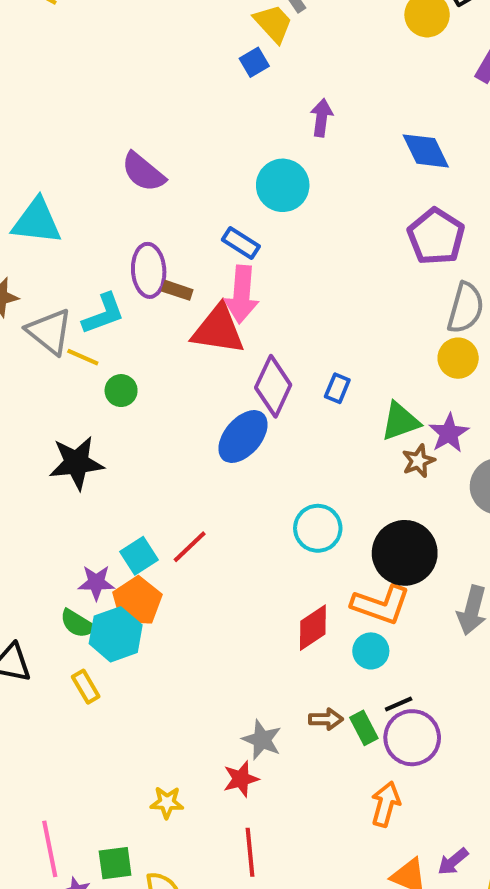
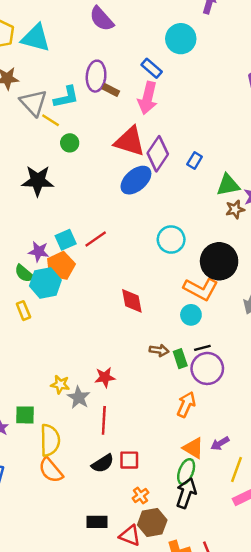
red triangle: (218, 330) -> (130, 141), moved
red diamond: (313, 628) -> (132, 301), moved, turned -76
gray star: (262, 740) -> (79, 397), moved

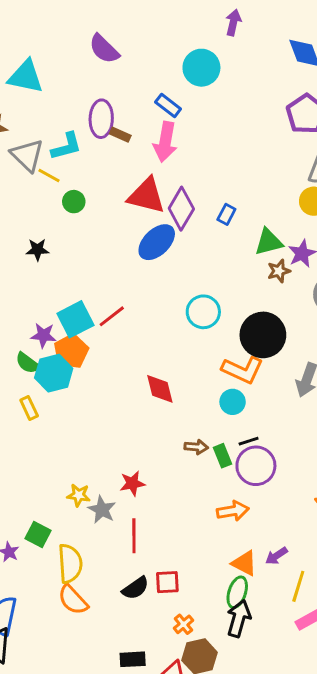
black star: (38, 181) -> (38, 250), size x0.6
cyan square: (66, 240) -> (75, 319), size x1.4
orange arrow: (186, 404) -> (233, 511), turned 60
green square: (25, 415) -> (38, 534), turned 30

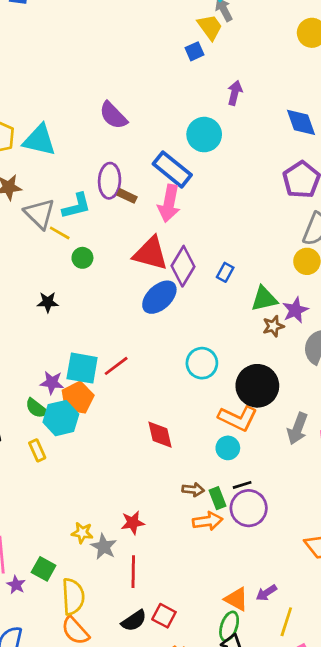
blue rectangle: (168, 105) -> (172, 169), size x1.6
cyan square: (75, 319) -> (82, 368), turned 36
orange arrow: (233, 511) -> (208, 521), moved
red square: (167, 582) -> (164, 616), turned 30

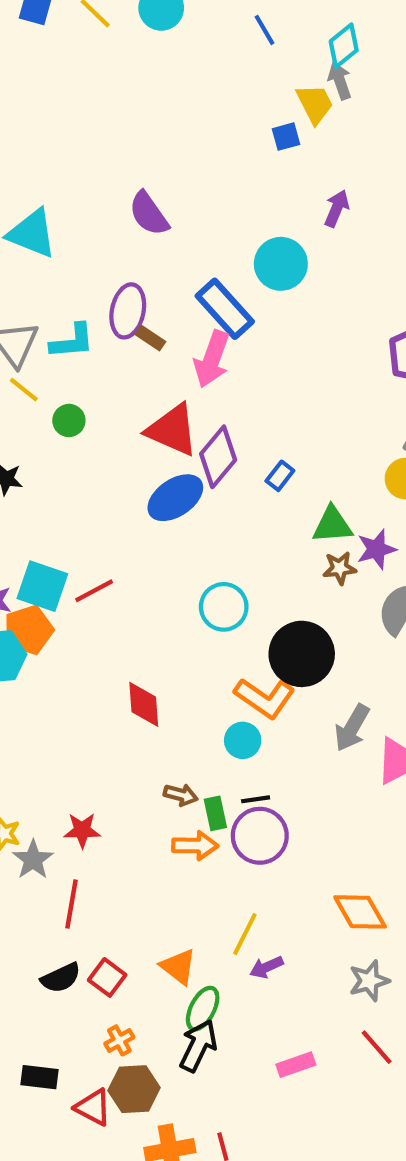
yellow line: (60, 233) -> (24, 390), moved
orange triangle: (236, 599) -> (178, 967), moved
yellow line: (286, 622) -> (245, 934), moved

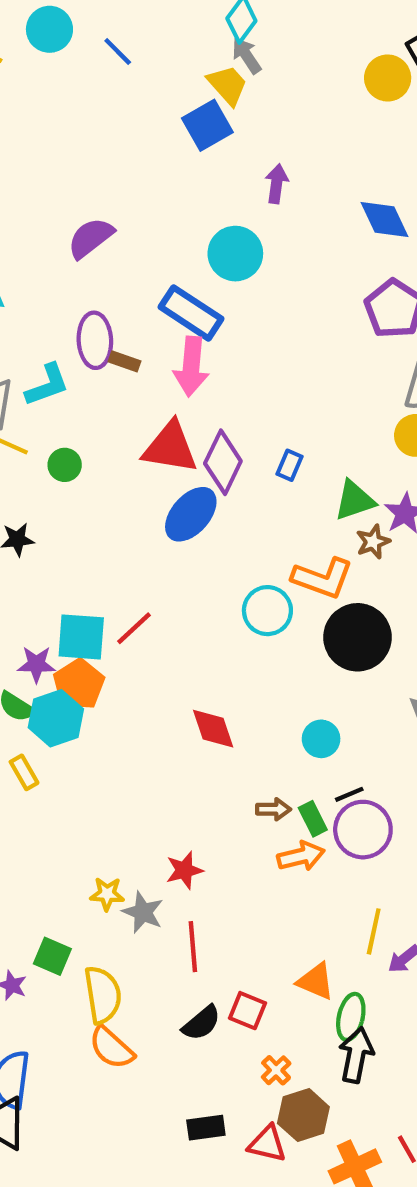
blue line: (265, 30) -> (118, 51), moved
blue square: (286, 137) -> (207, 125), size x1.6
purple semicircle: (149, 214) -> (91, 238), turned 102
orange L-shape: (265, 698) -> (323, 578), moved

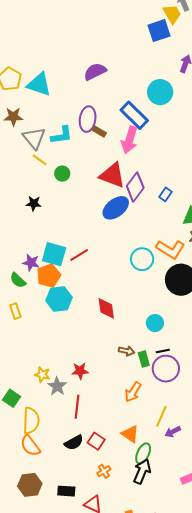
cyan hexagon: (56, 718) -> (59, 299), moved
orange arrow: (301, 856) -> (133, 392), moved, turned 125
brown hexagon: (303, 1115) -> (30, 485), moved

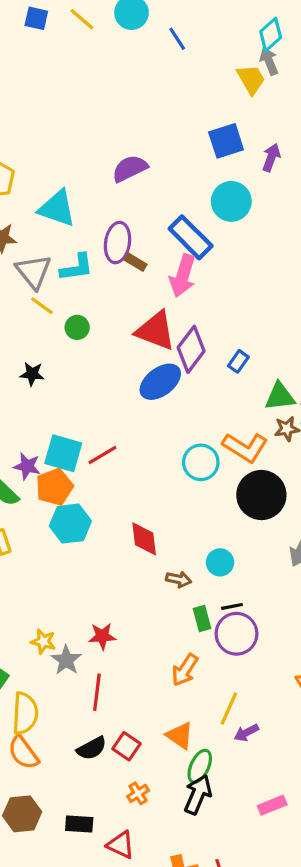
blue square: (159, 31) -> (226, 141), moved
cyan triangle: (39, 84) -> (57, 208), moved
brown arrow: (127, 351) -> (179, 579), moved

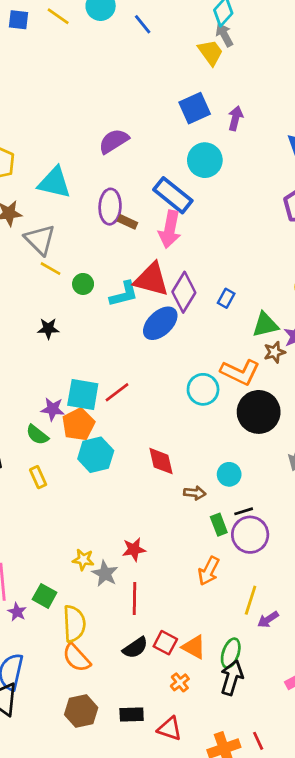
cyan L-shape: (77, 267) -> (124, 294), moved
orange triangle: (180, 736) -> (194, 647), moved

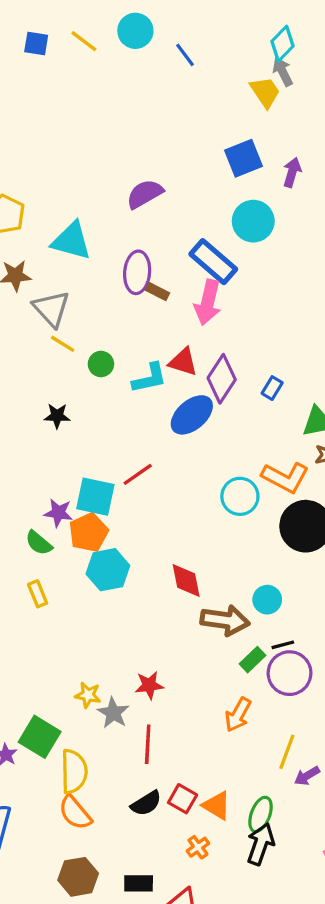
red triangle: (151, 279) -> (183, 362), size x0.7
red line: (117, 392) -> (138, 474), moved
brown arrow: (195, 493) -> (225, 620), size x1.8
green rectangle: (219, 525) -> (252, 660), turned 65
green square: (45, 596) -> (40, 737), size x1.4

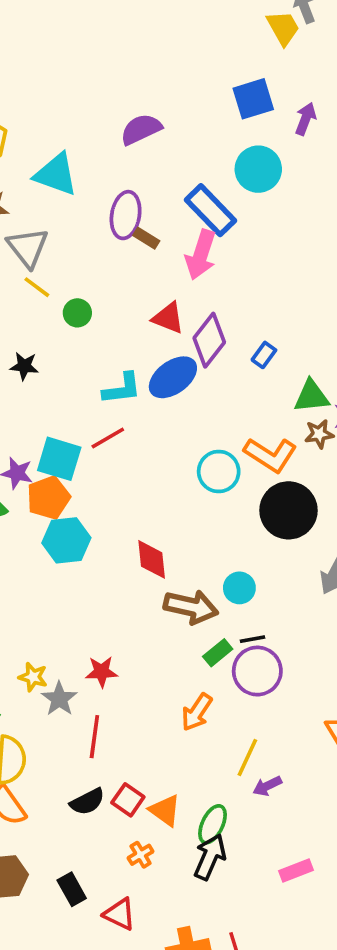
cyan L-shape: (149, 378) -> (122, 389), moved
black rectangle: (139, 883) -> (72, 889), turned 56

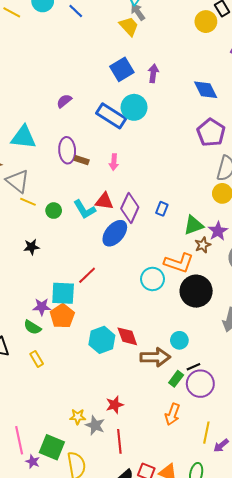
purple semicircle: (141, 129) -> (64, 101), size x0.7
blue rectangle: (211, 210) -> (111, 116), moved
pink arrow: (201, 255) -> (114, 162), size x0.6
cyan L-shape: (122, 389) -> (85, 209), moved, turned 80
cyan hexagon: (66, 540) -> (102, 340), moved

